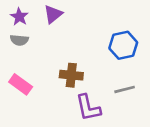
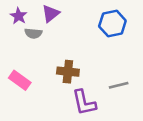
gray semicircle: (19, 40) -> (33, 33), moved
blue hexagon: (123, 45) -> (112, 23), moved

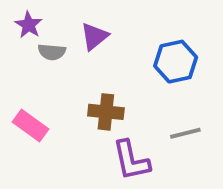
purple triangle: (51, 14) -> (94, 36), moved
blue hexagon: (112, 23) -> (176, 62), moved

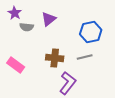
gray line: (185, 133) -> (85, 57), moved
purple L-shape: (131, 160) -> (68, 83), turned -130

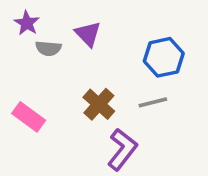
purple triangle: (49, 19) -> (88, 34), turned -35
brown cross: (55, 58) -> (99, 104), turned 36

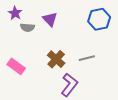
blue hexagon: (164, 57) -> (99, 19), moved

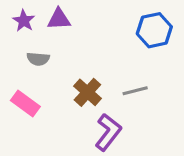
purple triangle: (50, 19) -> (59, 19), moved, turned -49
gray semicircle: (27, 27) -> (38, 59), moved

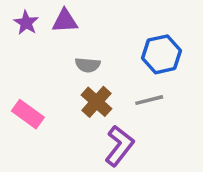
blue hexagon: (154, 30) -> (162, 54), moved
gray semicircle: (38, 59) -> (88, 65), moved

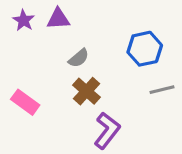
gray semicircle: (88, 65) -> (79, 58), turned -45
gray line: (149, 100) -> (162, 90), moved

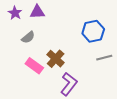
gray semicircle: (79, 58) -> (28, 37), moved
pink rectangle: (25, 102) -> (34, 66), moved

